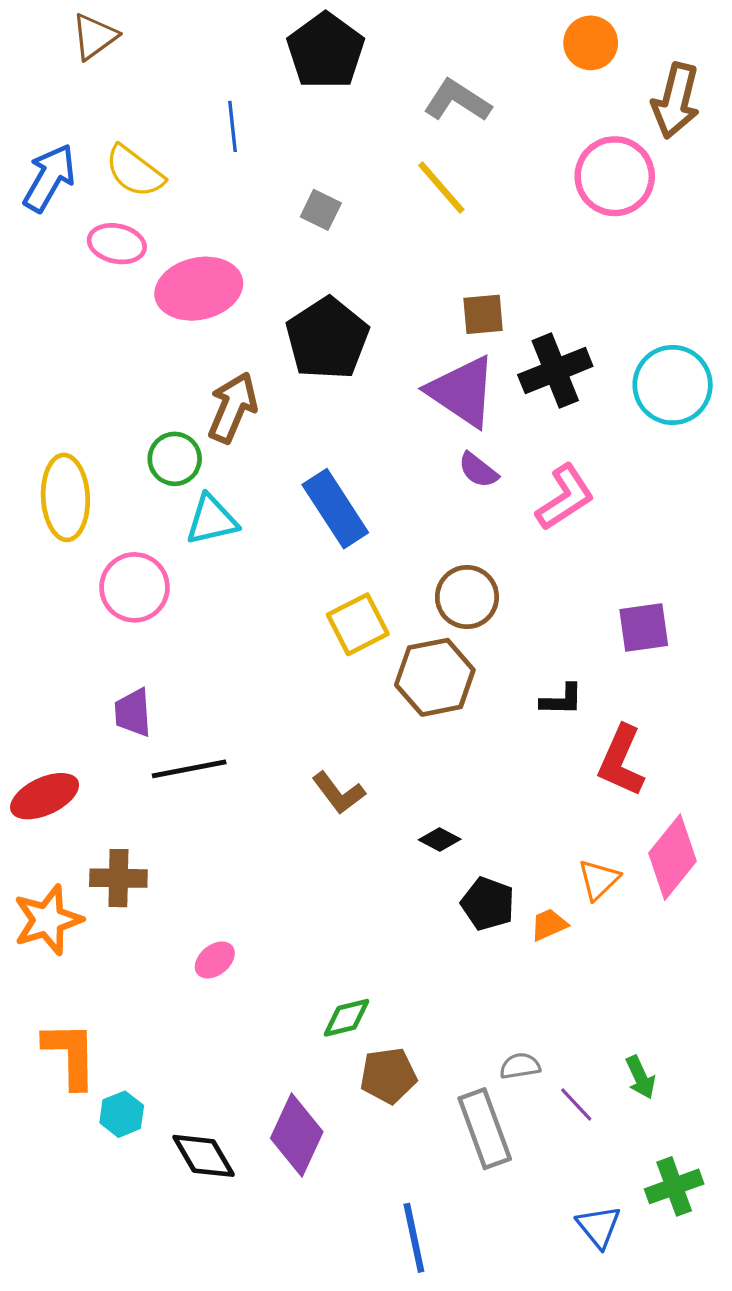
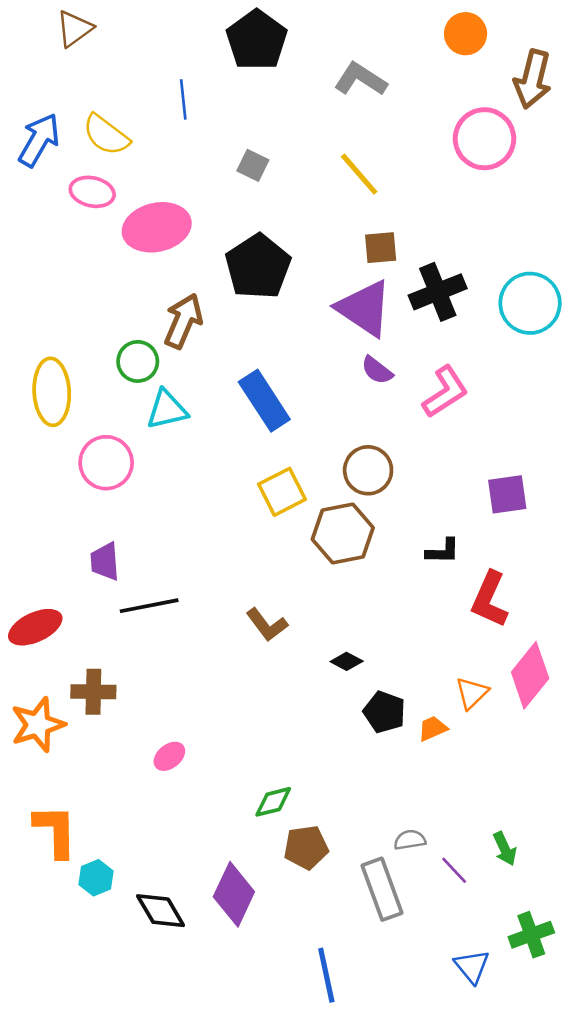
yellow line: (441, 187) -> (359, 174), moved

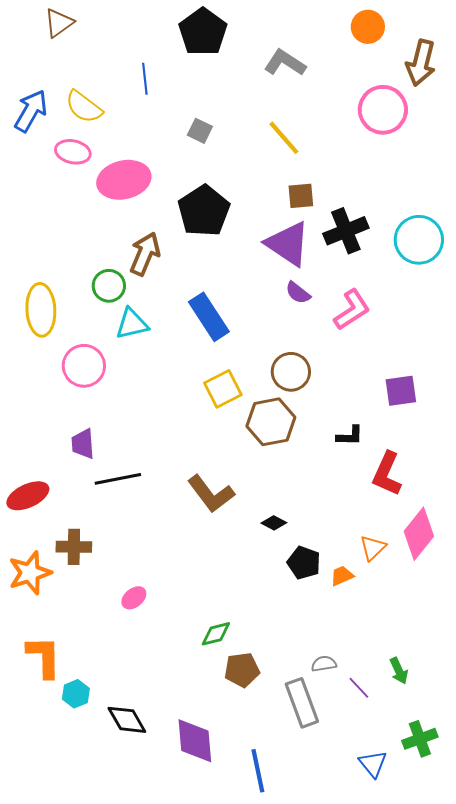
brown L-shape: (267, 625) -> (211, 494), size x1.4
purple diamond: (234, 894) -> (195, 741), moved, turned -30

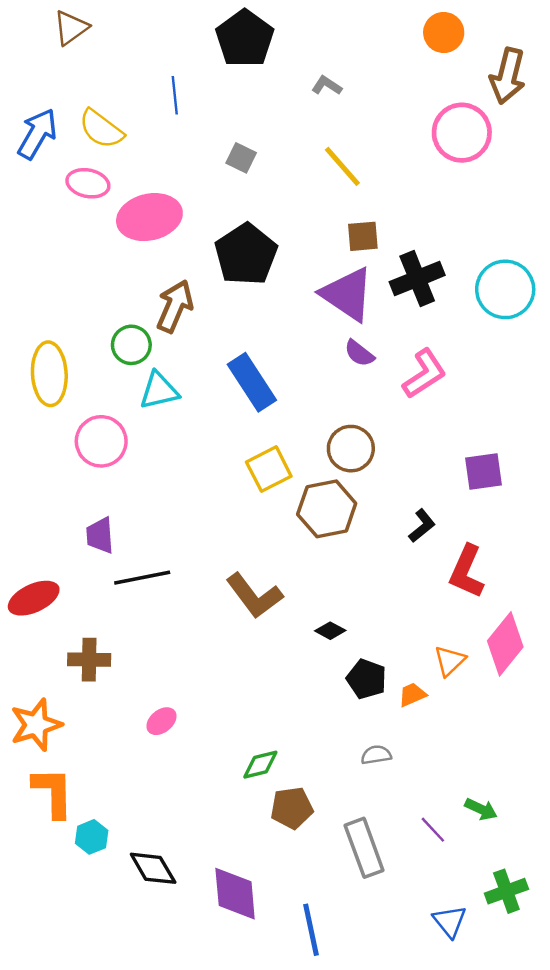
gray L-shape: (285, 63) -> (327, 86), moved, size x0.6
black L-shape: (350, 436) -> (422, 526), turned -40
orange star: (30, 573) -> (36, 725), moved
gray semicircle: (324, 664) -> (376, 755), moved
green arrow: (399, 671) -> (481, 809), turned -40

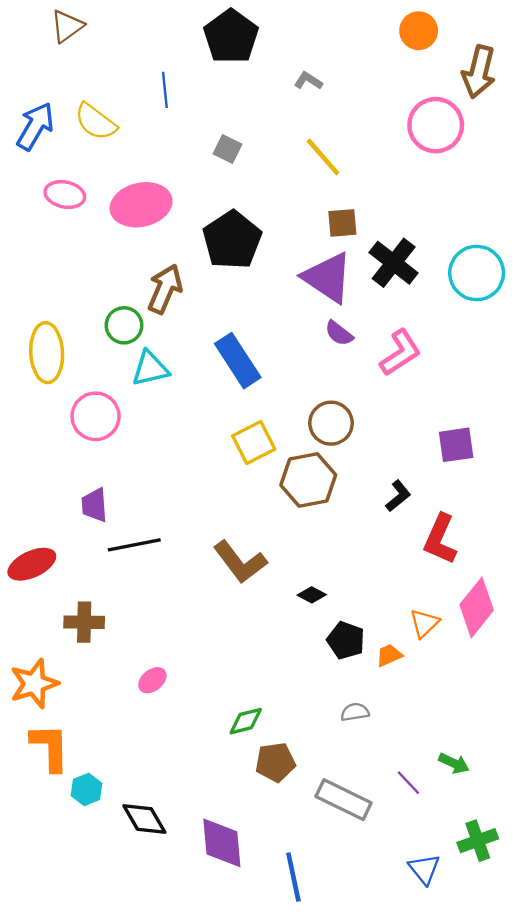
pink ellipse: (88, 183) -> (65, 195), moved
black cross: (417, 279) -> (394, 263), turned -30
gray rectangle: (364, 848) -> (344, 800), turned -44

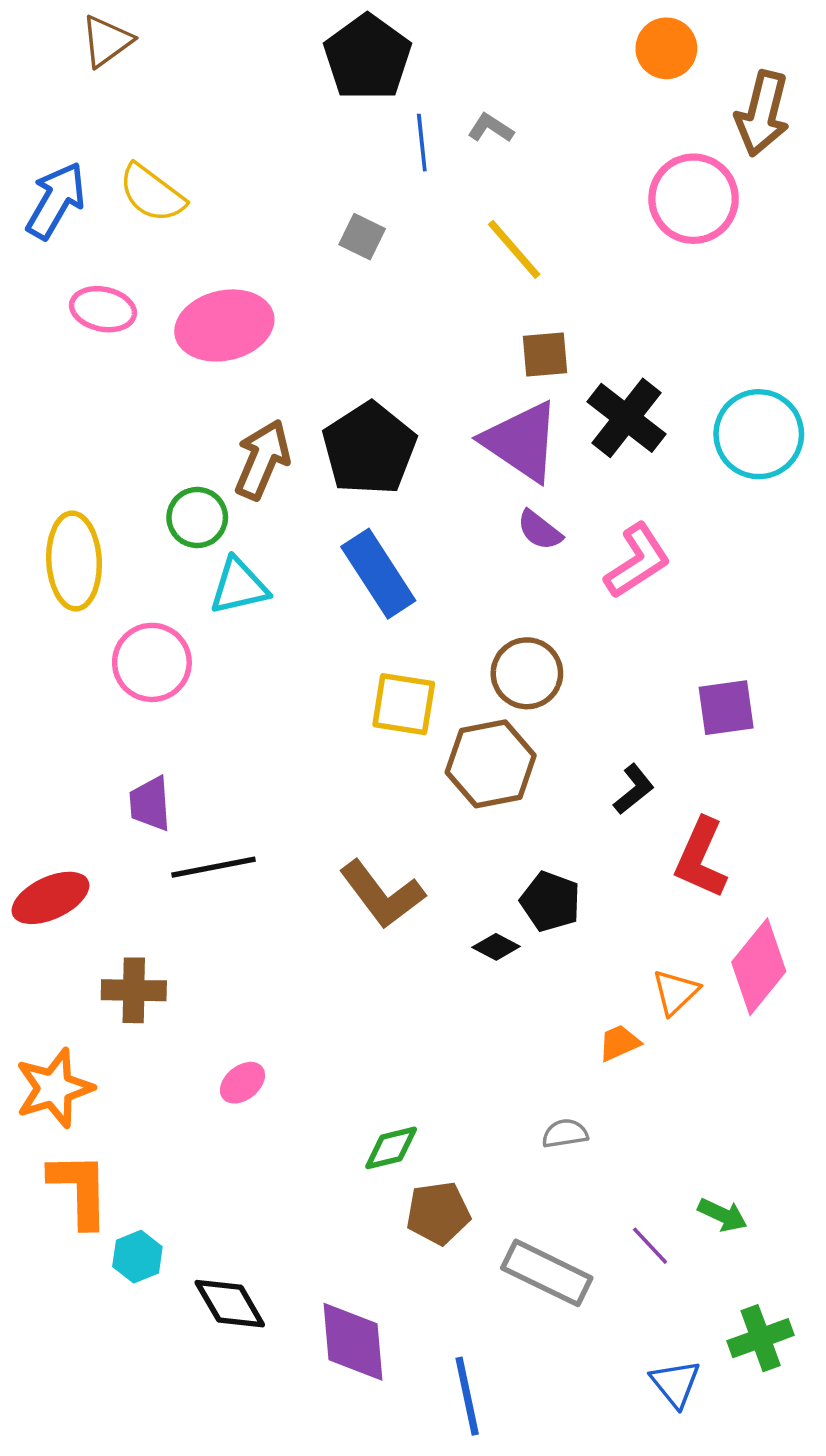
blue line: (165, 90) -> (422, 143), moved
black pentagon: (232, 240) -> (369, 449), moved
yellow square: (254, 442) -> (404, 704), turned 36
black pentagon: (346, 640) -> (550, 902), moved

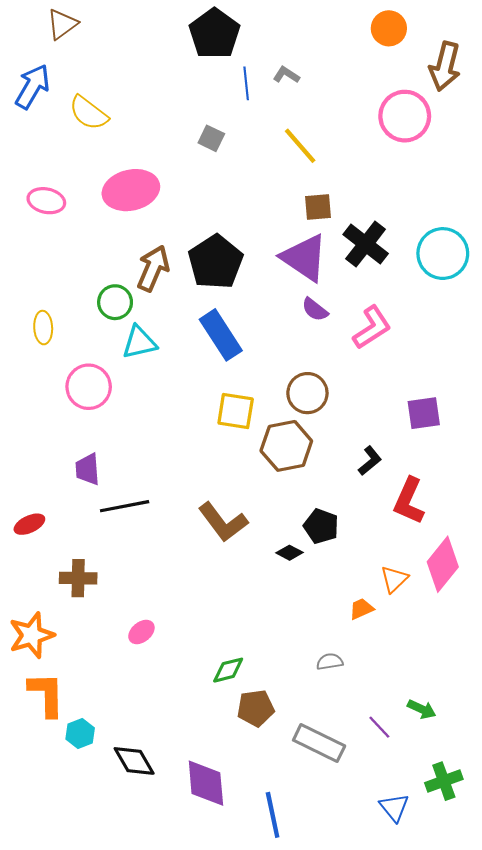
blue arrow: (56, 200) -> (33, 86), moved
pink ellipse: (103, 309) -> (46, 201), moved
yellow ellipse: (74, 561) -> (43, 328), size x0.6
red ellipse: (50, 898) -> (29, 524), size x0.7

